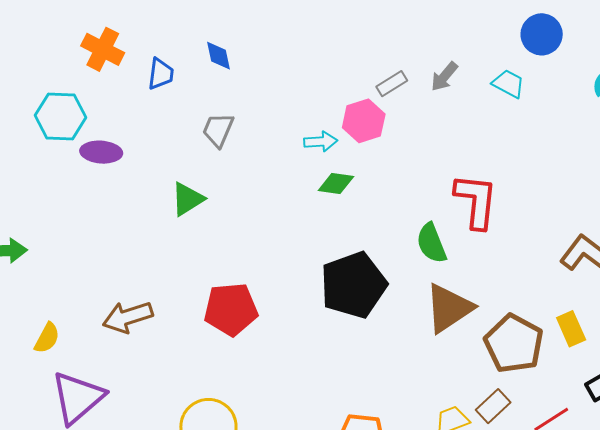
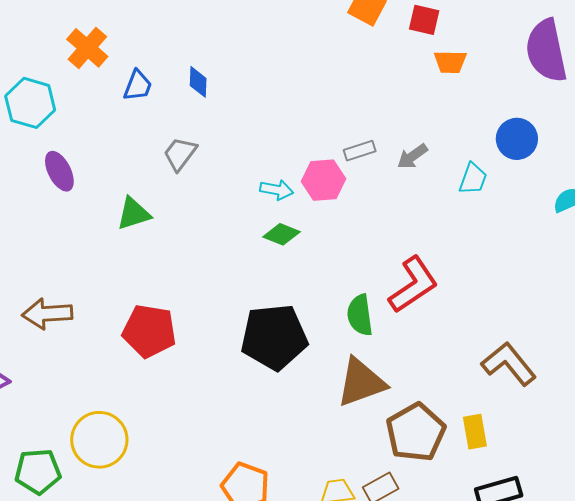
cyan trapezoid: (508, 84) -> (473, 179), turned 68
purple ellipse: (101, 152) -> (59, 171), moved, turned 45
red L-shape: (476, 201) -> (413, 285), turned 36

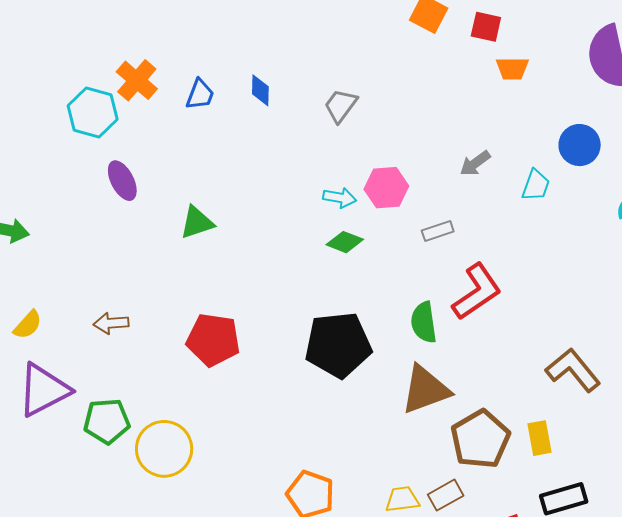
orange cross: (87, 48) -> (137, 80), moved
gray rectangle: (360, 151) -> (438, 231), moved
gray trapezoid: (180, 154) -> (341, 106), moved
brown arrow: (47, 314) -> (111, 323), size x0.7
green pentagon: (38, 471) -> (107, 421), moved

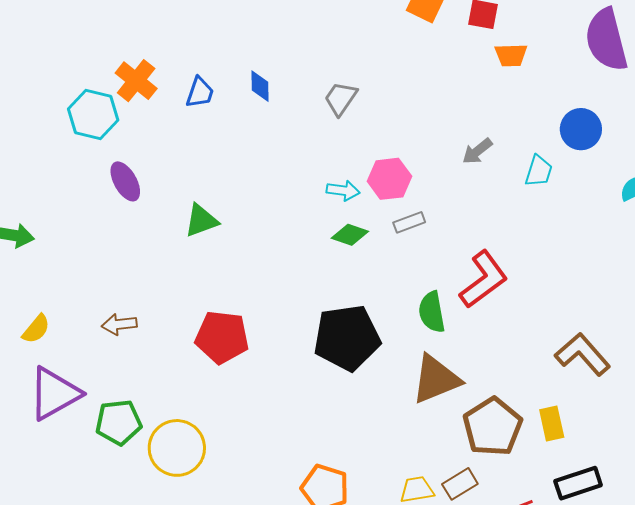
gray rectangle: (438, 231) -> (409, 222), moved

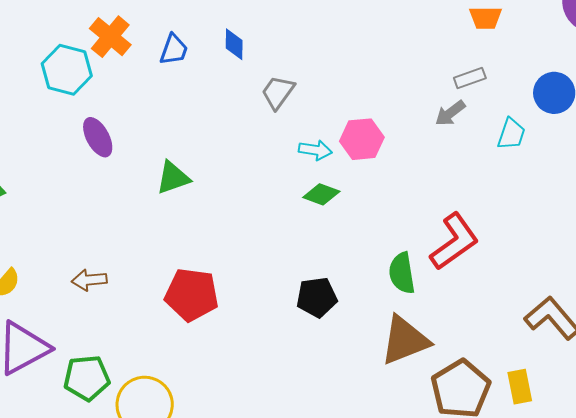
gray trapezoid: (341, 98) -> (278, 92), moved
gray rectangle: (409, 222) -> (470, 78), moved
black pentagon: (347, 338) -> (317, 297), size x0.6

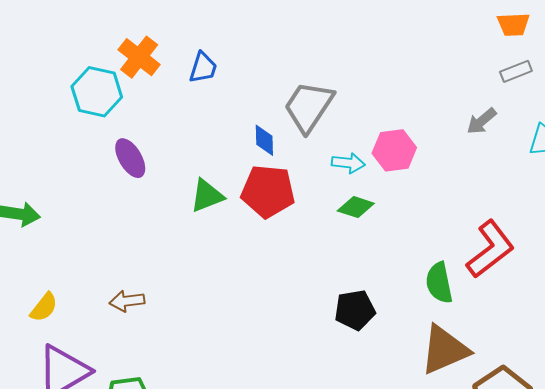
blue diamond: (234, 44) -> (264, 140), moved
gray rectangle: (470, 78) -> (516, 71), moved
gray trapezoid: (278, 92) -> (309, 107), size x1.5
red pentagon: (192, 295) -> (268, 191), moved

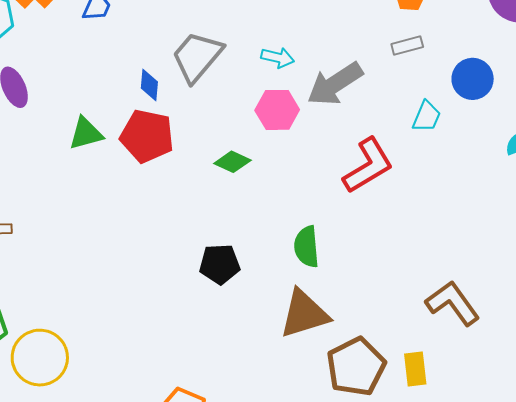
gray arrow: (482, 121) -> (335, 84), moved, size x1.8
cyan arrow: (348, 163) -> (278, 58), moved
red L-shape: (490, 249) -> (368, 166), moved

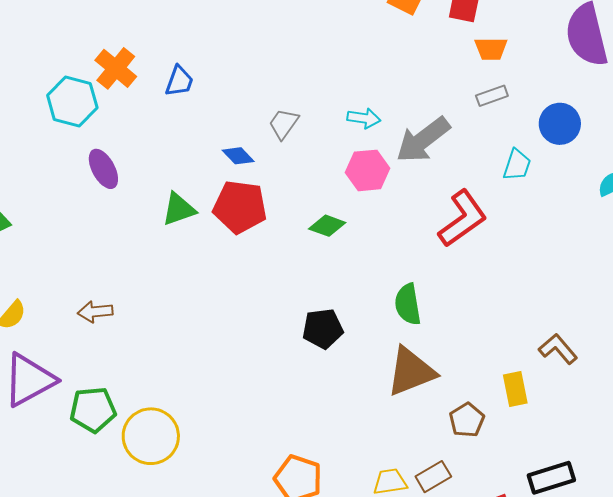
gray trapezoid: (197, 57) -> (284, 124), size x0.6
blue diamond: (149, 85) -> (238, 156), turned -44
brown L-shape: (453, 303) -> (558, 349), size x0.7
brown pentagon: (356, 367) -> (467, 420), size x0.6
yellow rectangle: (415, 369) -> (515, 389), moved

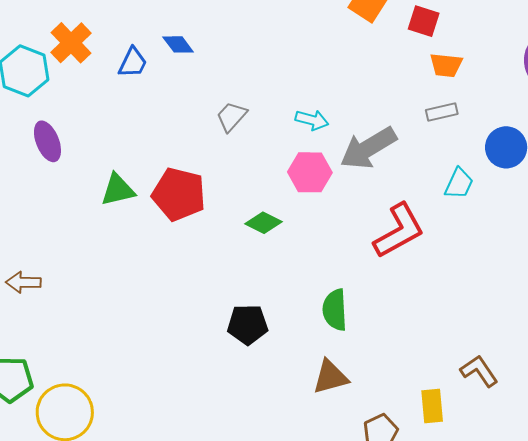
blue diamond: (238, 156) -> (178, 44), moved
brown triangle: (411, 372) -> (330, 377), size x0.7

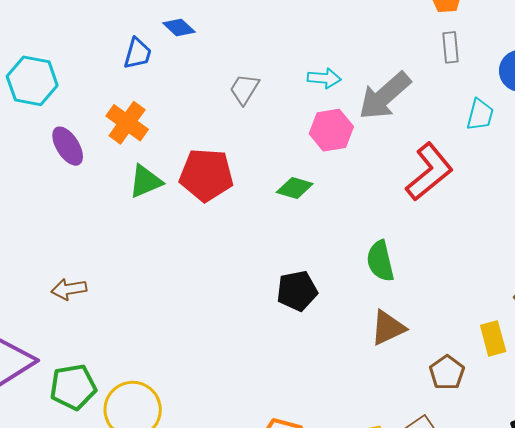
orange cross: (71, 43) -> (127, 123), moved
gray rectangle: (442, 112) -> (450, 47), turned -72

